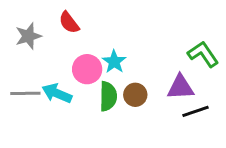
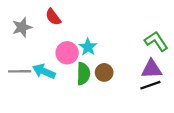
purple triangle: (180, 87) -> (152, 69), moved

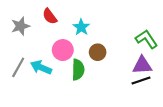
cyan star: (88, 47) -> (81, 27), moved
gray line: (20, 71) -> (18, 67), turned -60
brown circle: (104, 72) -> (98, 52), moved

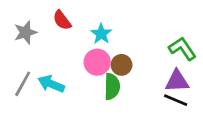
pink circle: (63, 50) -> (97, 62), moved
green semicircle: (78, 70) -> (112, 87), moved
black line: (141, 80) -> (176, 100), turned 42

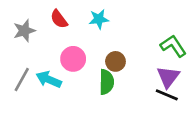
cyan star: (101, 34) -> (99, 19), moved, turned 30
pink circle: (97, 62) -> (73, 59), moved
purple triangle: (177, 81) -> (168, 77), turned -50

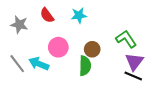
gray star: (24, 31) -> (19, 25), turned 30
green L-shape: (173, 46) -> (126, 39), moved
gray line: (22, 79) -> (17, 64), turned -66

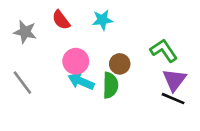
cyan arrow: (39, 64) -> (81, 81), moved

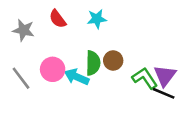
green L-shape: (164, 51) -> (145, 78), moved
pink circle: (76, 61) -> (53, 69), moved
green semicircle: (110, 85) -> (93, 63), moved

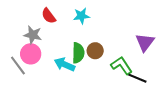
gray star: (24, 30) -> (33, 35), moved
pink circle: (53, 69) -> (31, 54), moved
purple triangle: (165, 76) -> (145, 42), moved

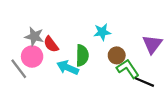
red semicircle: (49, 16) -> (51, 44), moved
cyan star: (81, 16) -> (102, 32), moved
brown circle: (95, 51) -> (117, 55), moved

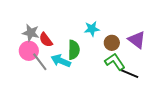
purple triangle: (152, 44) -> (137, 40), turned -30
brown circle: (117, 55) -> (112, 43), moved
gray line: (19, 69) -> (40, 62), moved

